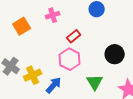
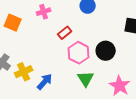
orange square: (22, 26) -> (13, 23), turned -36
pink hexagon: (70, 59) -> (79, 53), moved

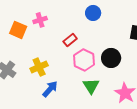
pink cross: (44, 12) -> (40, 20), moved
yellow cross: (24, 72) -> (39, 67), moved

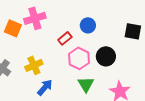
blue circle: (93, 13) -> (88, 25), moved
pink cross: (40, 20) -> (35, 18), size x1.5

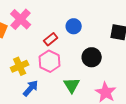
pink cross: (35, 18) -> (21, 19), turned -30
pink hexagon: (79, 58) -> (50, 61), moved

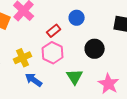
blue arrow: (31, 88) -> (34, 80), turned -96

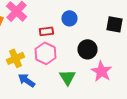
red rectangle: (54, 31) -> (46, 31), turned 32
pink star: (109, 84) -> (101, 71), moved

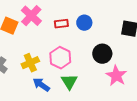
red rectangle: (46, 31) -> (61, 24), moved
green triangle: (67, 77) -> (69, 82), moved

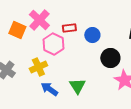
blue circle: (84, 23) -> (92, 35), moved
pink hexagon: (60, 58) -> (53, 44), moved

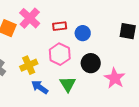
pink hexagon: (53, 44) -> (60, 54), moved
black circle: (110, 58) -> (91, 63), moved

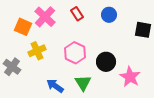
red rectangle: (60, 26) -> (77, 14), moved, turned 64
blue circle: (83, 33) -> (109, 15), moved
yellow cross: (29, 65) -> (37, 51), moved

